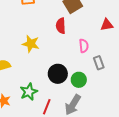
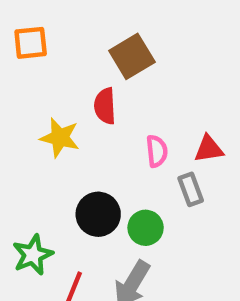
red triangle: (107, 25) -> (209, 149), moved
yellow star: (31, 44) -> (60, 138), moved

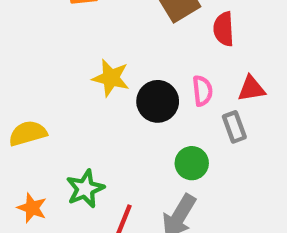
red semicircle: (105, 106) -> (224, 29), moved
black circle: (98, 214) -> (158, 101), moved

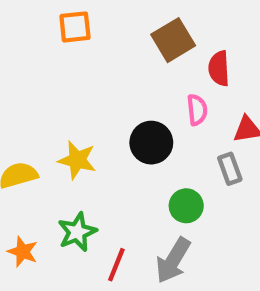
yellow star: (111, 78) -> (77, 160), moved
pink semicircle: (202, 91) -> (197, 110), moved

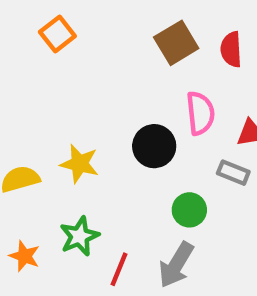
orange square: (75, 27) -> (57, 34), moved, turned -32
red semicircle: (219, 68) -> (231, 49), moved
pink semicircle: (197, 110) -> (200, 113), size x1.4
gray rectangle: (230, 169) -> (233, 173), turned -48

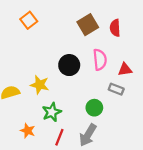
black circle: (154, 146) -> (69, 65), moved
green star: (79, 236) -> (52, 112), moved
orange star: (24, 256) -> (28, 131), moved

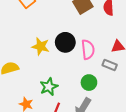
pink semicircle: (100, 60) -> (88, 50), moved
yellow star: (40, 85) -> (41, 46), moved

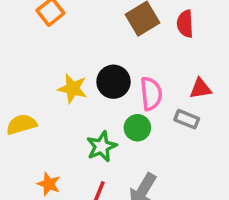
green circle: (89, 83) -> (137, 128), moved
green star: (49, 87) -> (102, 146), moved

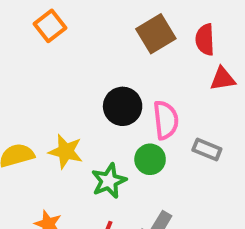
yellow star: (73, 89) -> (66, 151), moved
red triangle: (200, 89) -> (223, 79), moved

